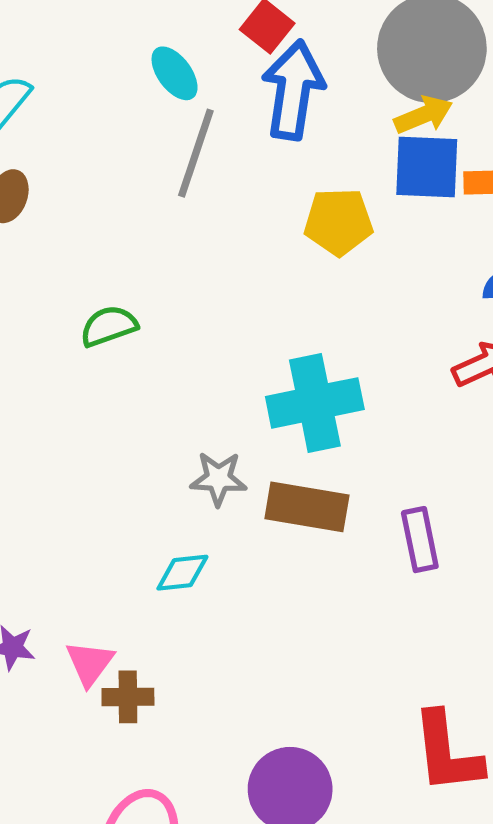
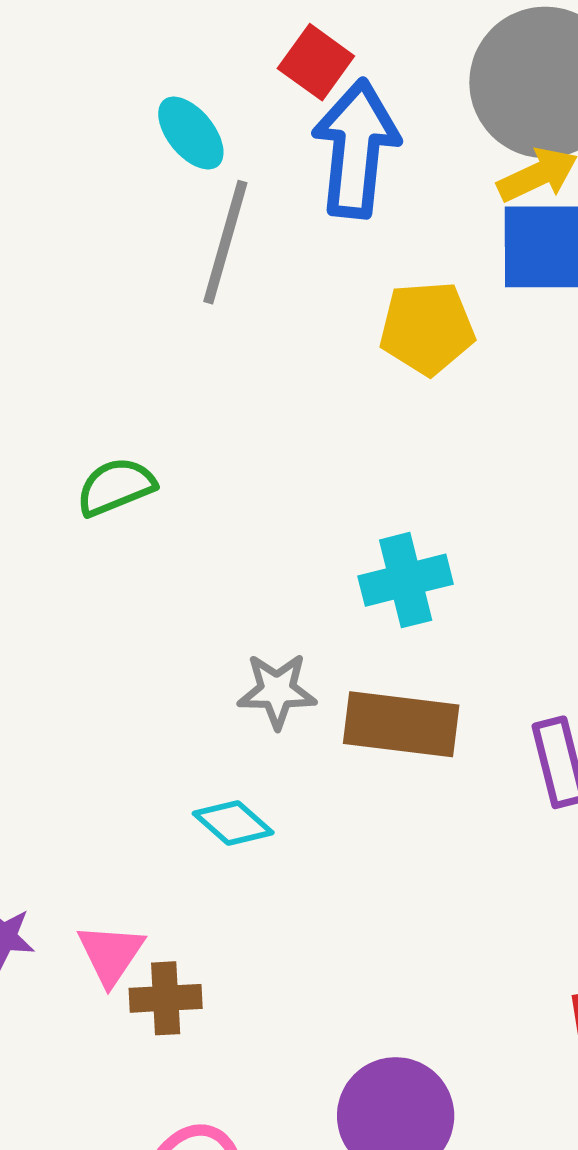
cyan cross: (315, 403) -> (406, 580), size x0.7
cyan diamond: (182, 573) -> (233, 823), turned 50

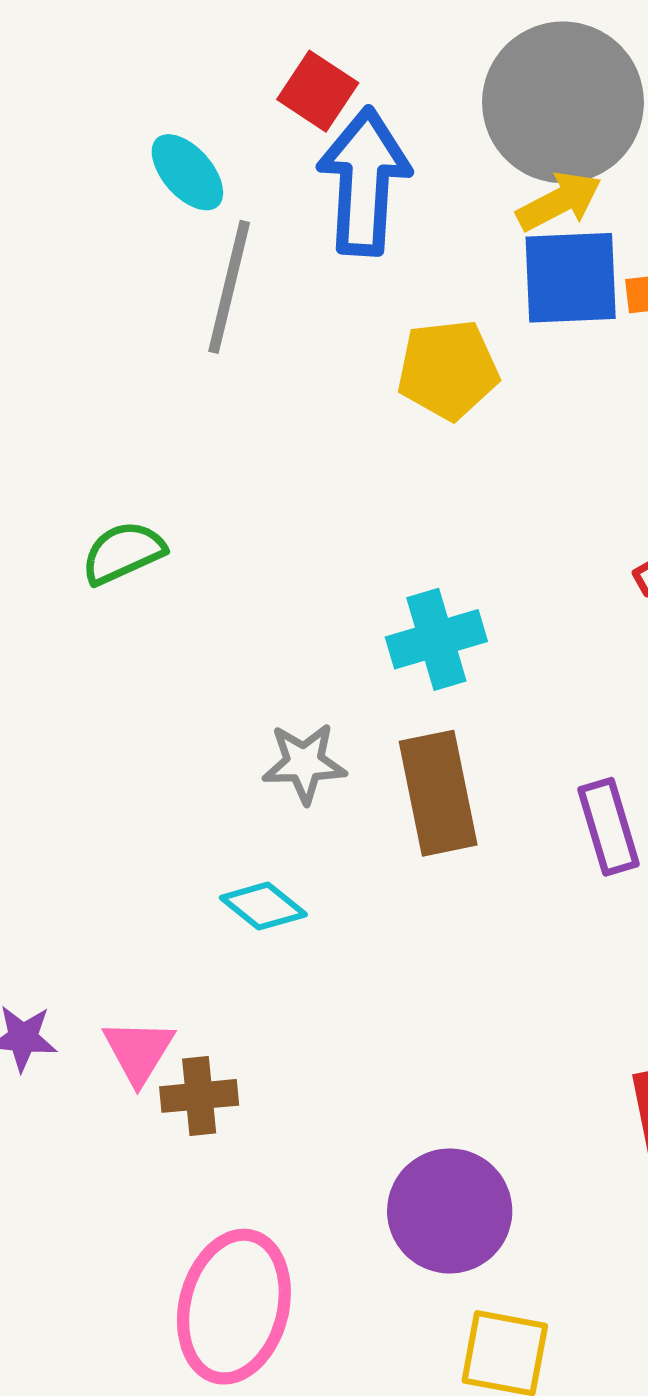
brown rectangle: (401, 724) -> (438, 793), turned 74

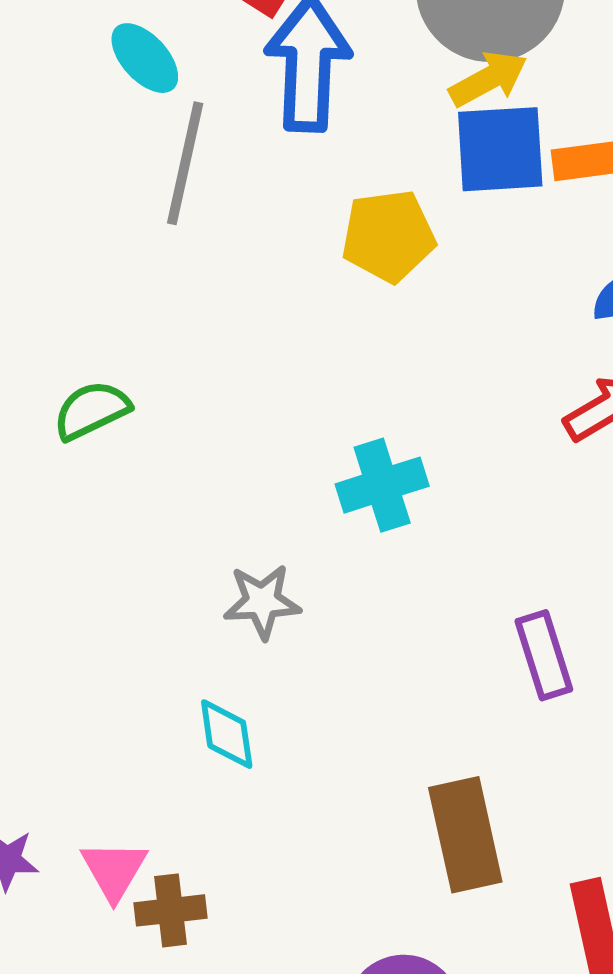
brown rectangle: (438, 793) -> (465, 835), moved
cyan diamond: (263, 906) -> (227, 734), turned 44

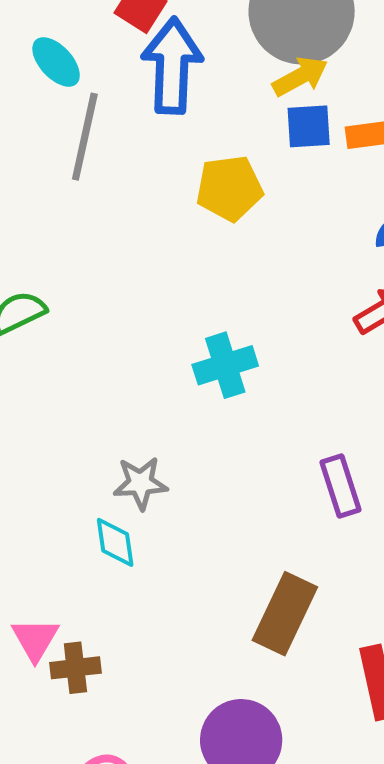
blue square: (500, 149) -> (309, 126), size x0.7
gray star: (262, 602) -> (140, 483), moved
brown rectangle: (465, 835) -> (285, 614), turned 38

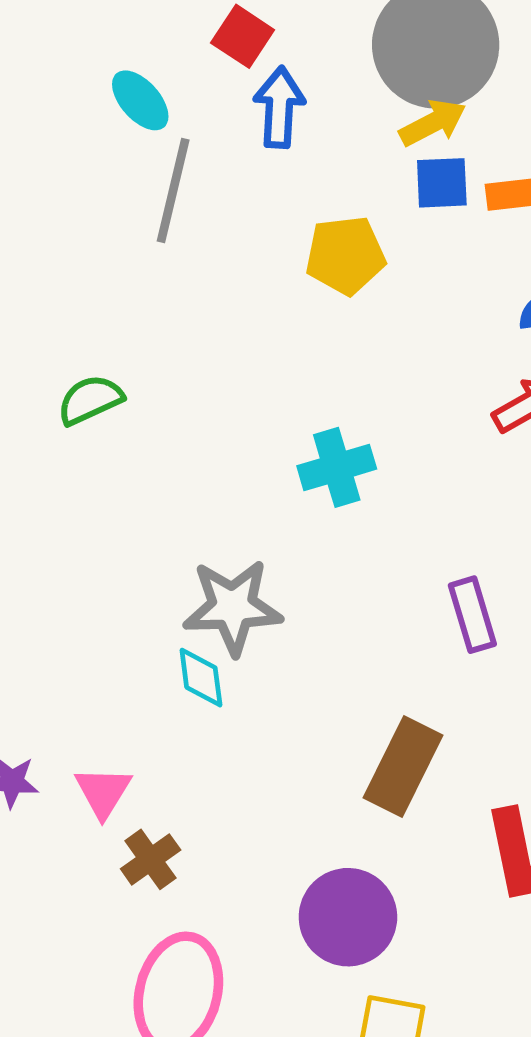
blue arrow: (172, 66) -> (279, 107), size x0.7
gray star: (140, 483) -> (233, 607), size x1.5
brown cross: (75, 668) -> (151, 859), moved, turned -30

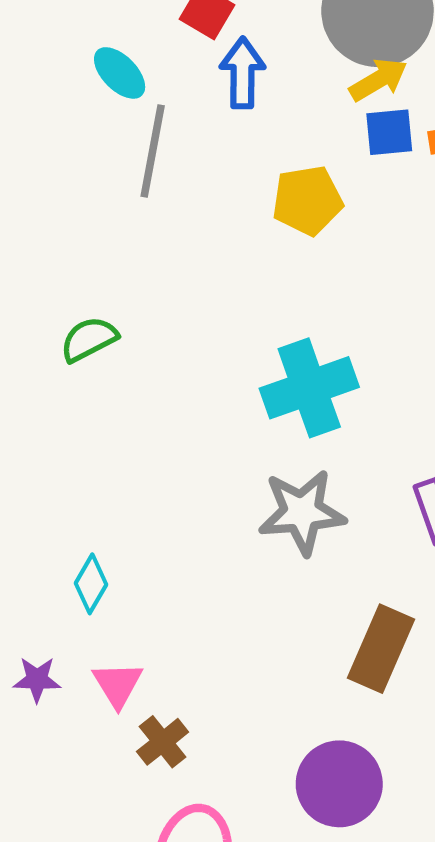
cyan cross: (337, 467) -> (309, 388), size x1.4
gray star: (233, 607) -> (302, 512), moved
cyan diamond: (201, 678) -> (91, 584), moved, turned 40

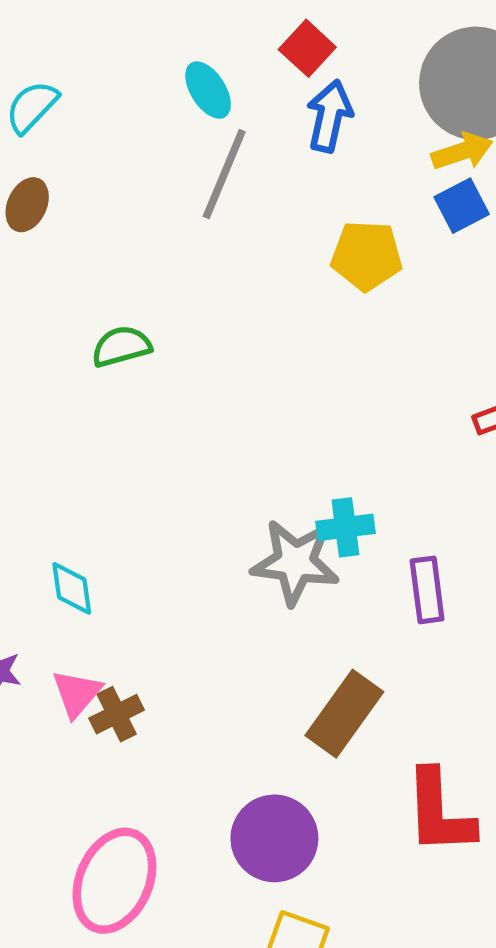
blue square: (389, 132) -> (462, 206), turned -34
cyan cross: (309, 388) -> (345, 527), moved, size x0.6
cyan diamond: (91, 584) -> (72, 588), turned -50
brown cross: (163, 742) -> (117, 714), moved

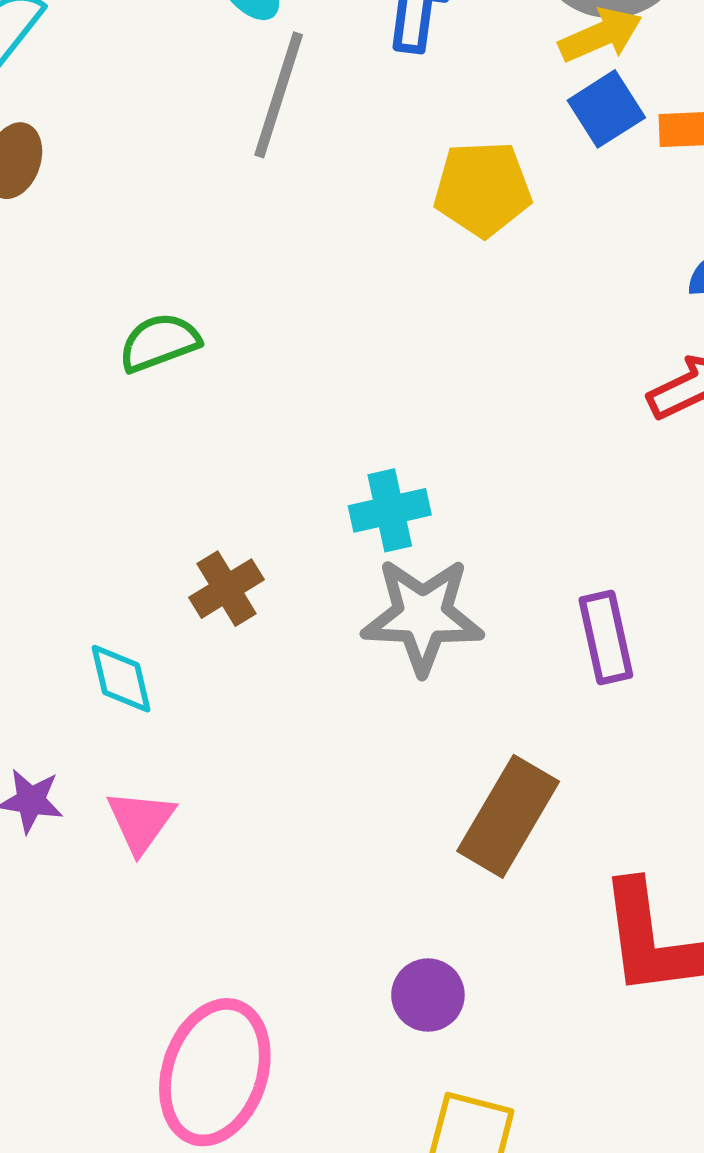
cyan cross: (345, 527) -> (390, 510), moved
brown cross: (117, 714) -> (226, 589), moved
purple circle: (274, 838) -> (428, 995), size x0.6

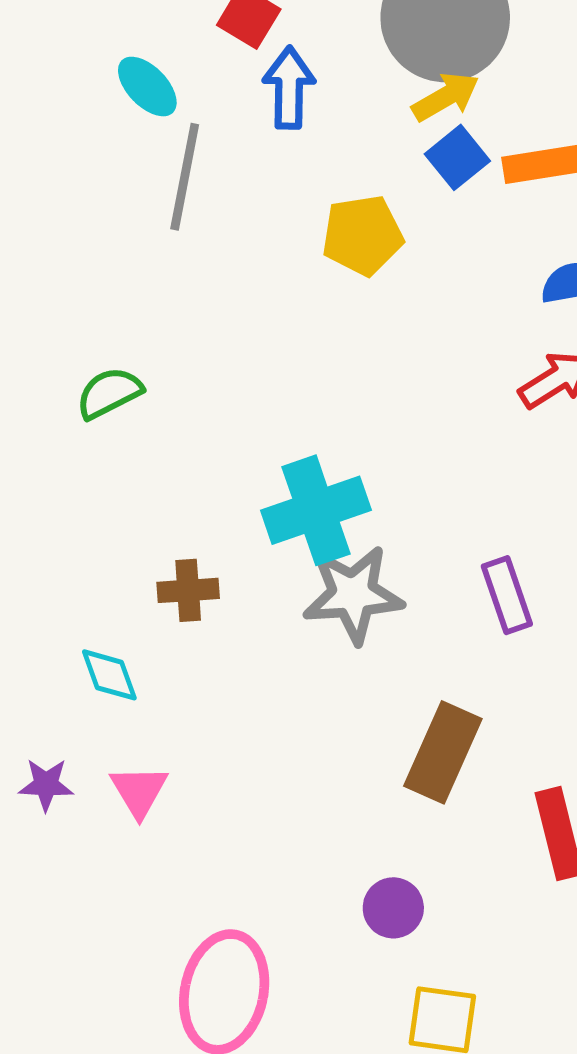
cyan cross: (390, 510) -> (316, 510), size x1.6
brown cross: (226, 589) -> (188, 590), turned 34

